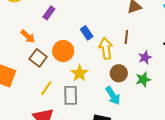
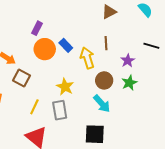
purple rectangle: (49, 13) -> (37, 28), moved
orange circle: (63, 51) -> (45, 49), moved

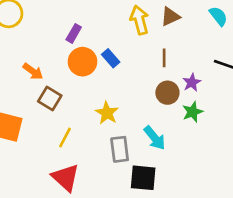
yellow arrow: (87, 58) -> (139, 20), moved
brown circle: (104, 80) -> (167, 93), moved
gray rectangle: (60, 110) -> (120, 149), moved

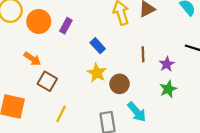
brown line: (164, 58) -> (143, 54), moved
orange circle: (83, 62) -> (39, 21), moved
brown circle: (167, 93) -> (120, 84), moved
yellow star: (107, 113) -> (97, 73), moved

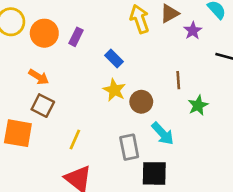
brown line: (143, 54) -> (178, 80), moved
purple star: (167, 64) -> (193, 31), moved
brown square: (47, 81) -> (43, 106), moved

